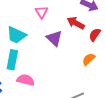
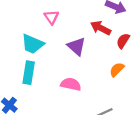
pink triangle: (41, 12) -> (51, 17), moved
pink semicircle: (26, 80) -> (71, 84), moved

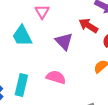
cyan trapezoid: (32, 44) -> (22, 36), turned 35
cyan rectangle: (29, 73) -> (21, 85), moved

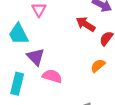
purple triangle: (64, 41) -> (36, 57), moved

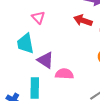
cyan trapezoid: (18, 34) -> (25, 44), turned 30

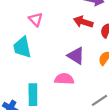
purple triangle: (45, 60) -> (76, 56), moved

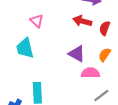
pink semicircle: (64, 79) -> (90, 73), moved

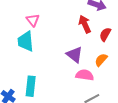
pink triangle: (37, 21) -> (33, 20), moved
red arrow: (82, 21) -> (85, 24), turned 42

